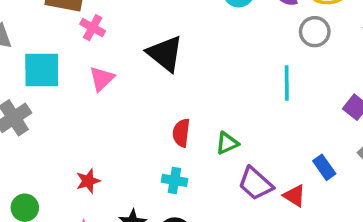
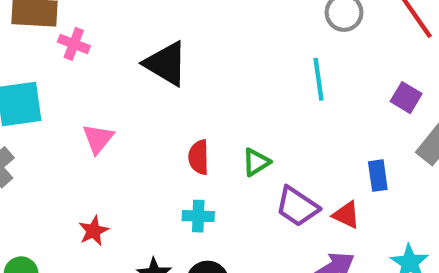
pink triangle: (102, 79) -> (98, 139), moved
blue rectangle: (324, 167) -> (378, 176), turned 35

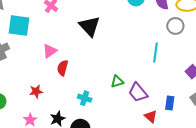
red semicircle: (199, 157) -> (63, 68), moved
purple trapezoid: (297, 207) -> (138, 92), moved

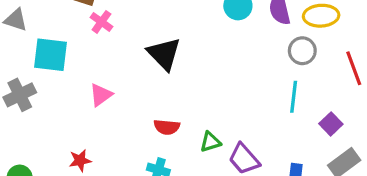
cyan line: (156, 53) -> (294, 97), moved
red semicircle: (63, 68) -> (167, 127), moved, turned -98

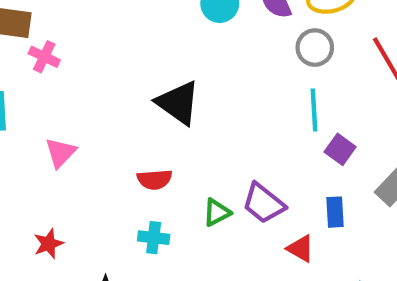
black triangle: (164, 54) -> (178, 103), moved
purple square: (331, 124) -> (340, 149), moved
green triangle: (210, 142) -> (217, 212), moved

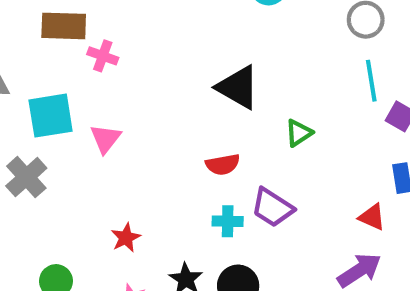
pink triangle: (60, 153) -> (105, 139), moved
purple trapezoid: (264, 203) -> (272, 208), moved
green triangle: (217, 212) -> (299, 133), moved

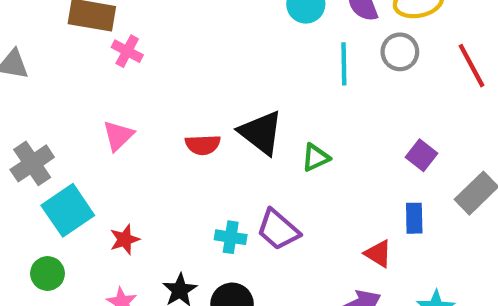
cyan line: (371, 81) -> (344, 64), moved
black triangle: (238, 87) -> (261, 133), moved
cyan square: (51, 116) -> (68, 210), moved, turned -33
red semicircle: (223, 164) -> (203, 145), moved

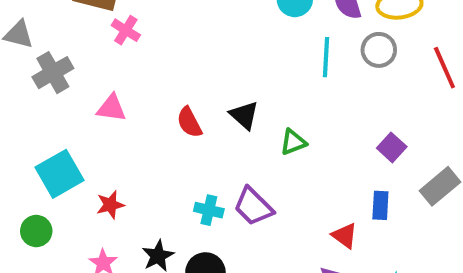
black triangle: (261, 133) -> (244, 115), size x0.7
pink triangle: (118, 136) -> (111, 108), turned 48
red semicircle: (203, 145) -> (189, 122), turned 60
gray cross: (32, 163) -> (53, 73), moved

